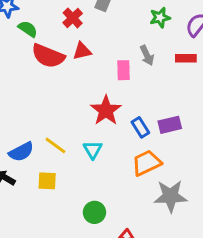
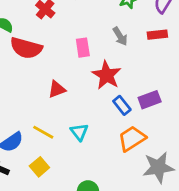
red triangle: (82, 51) -> (57, 89), moved
pink rectangle: (124, 70) -> (83, 48), moved
red star: (106, 110) -> (107, 75), moved
yellow square: (47, 181) -> (39, 167), turned -36

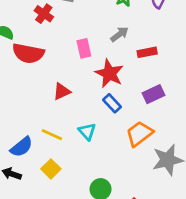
red rectangle: (157, 35) -> (147, 52), moved
gray arrow: (120, 36) -> (120, 34), turned -90
blue rectangle: (122, 105) -> (112, 103), moved

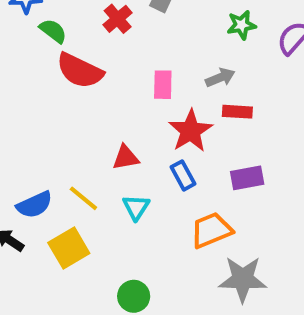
red rectangle: (147, 52) -> (237, 112), moved
red triangle: (62, 91) -> (126, 158), moved
yellow square: (51, 169) -> (69, 248), size x1.4

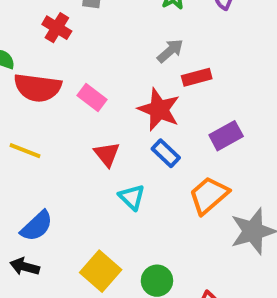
pink rectangle: (163, 85) -> (92, 98), moved, turned -36
red triangle: (126, 158) -> (107, 154), turned -40
yellow line: (83, 198) -> (25, 151), moved
yellow square: (69, 248) -> (101, 271), moved

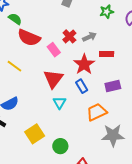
red cross: (57, 28) -> (69, 36), moved
gray arrow: (170, 51) -> (89, 37), moved
red triangle: (107, 154) -> (53, 79), size x1.5

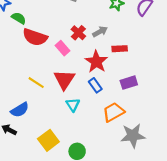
yellow line: (14, 66) -> (36, 83), moved

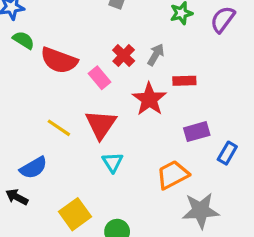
green semicircle: (19, 18) -> (24, 40), moved
gray arrow: (100, 32) -> (156, 55), turned -32
blue rectangle: (95, 85) -> (227, 153), moved, turned 64

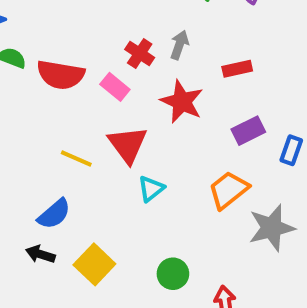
red rectangle: (184, 81) -> (237, 69), moved
cyan triangle: (113, 162) -> (151, 189), turned 35
yellow square: (75, 214) -> (94, 264), moved

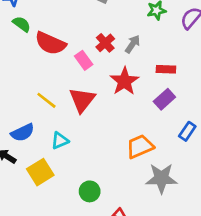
purple rectangle: (248, 131) -> (164, 99), moved, turned -30
cyan triangle: (151, 189) -> (60, 141), moved

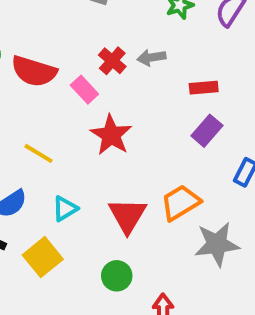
gray arrow: (133, 44) -> (151, 57), turned -126
red star: (124, 81) -> (111, 135), moved
red triangle: (82, 100) -> (127, 215), moved

